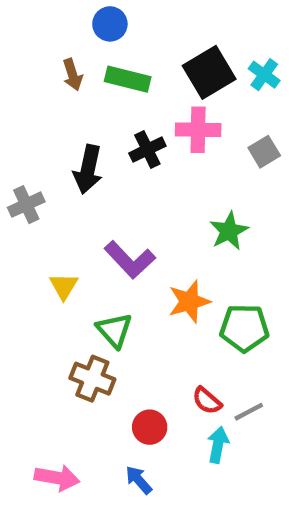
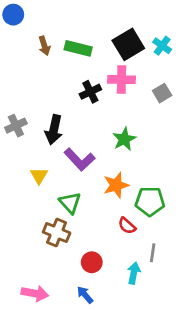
blue circle: (110, 24) -> (13, 15), moved
black arrow: (88, 169) -> (54, 130), moved
green star: (229, 231) -> (124, 139), moved
red semicircle: (207, 401) -> (127, 226), moved
gray line: (249, 412) -> (153, 253), turned -54

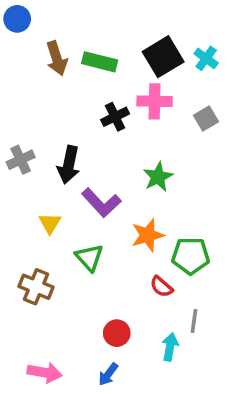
brown arrow: (44, 46) -> (57, 58), size x1.4
brown cross: (57, 232) -> (36, 287), moved
blue arrow: (85, 295) -> (108, 374), turned -102

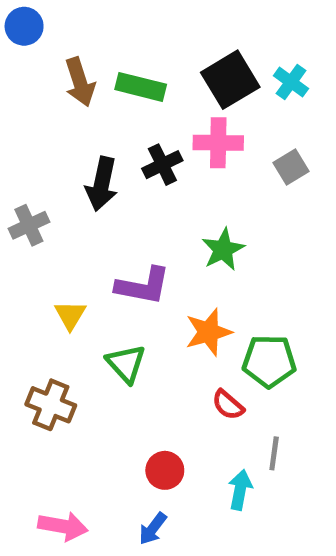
black arrow: (69, 165) -> (102, 184), moved
purple L-shape: (101, 203) -> (143, 286), turned -36

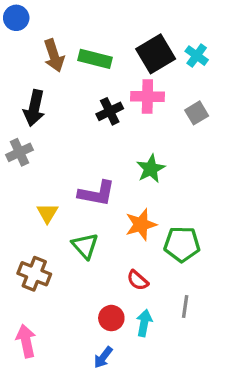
black arrow: (102, 184) -> (34, 108), moved
red semicircle: (228, 405) -> (138, 280), moved
cyan arrow: (240, 490) -> (144, 323), moved
pink arrow: (63, 526) -> (26, 341), moved, turned -112

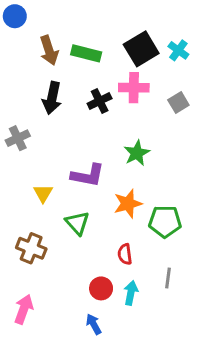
black arrow: (34, 108) -> (52, 98), moved
red semicircle: (138, 280) -> (125, 254), turned 42
pink arrow: (26, 341) -> (24, 309), turned 32
blue arrow: (103, 357) -> (94, 324), turned 114

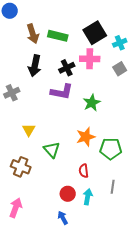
cyan cross: (178, 50) -> (120, 43), moved, turned 32
purple L-shape: (88, 175) -> (62, 92), moved

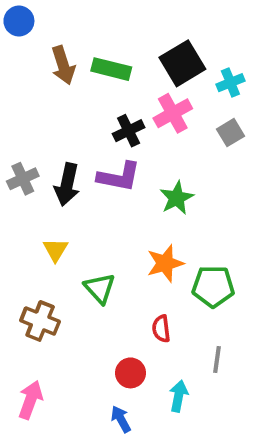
pink cross: (90, 59) -> (173, 113), turned -30
black arrow: (35, 66) -> (67, 184), moved
cyan arrow: (88, 197) -> (179, 396), moved

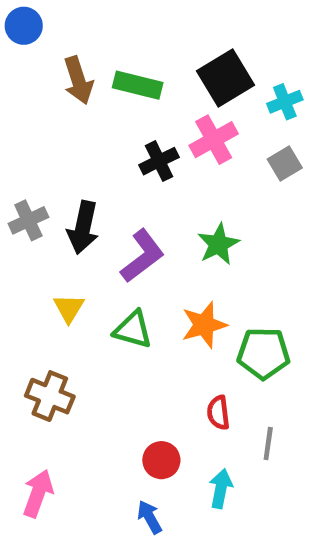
purple L-shape: (119, 177) -> (142, 256), moved, turned -48
green triangle: (100, 288) -> (133, 330), moved, turned -32
red semicircle: (161, 329) -> (218, 413), moved

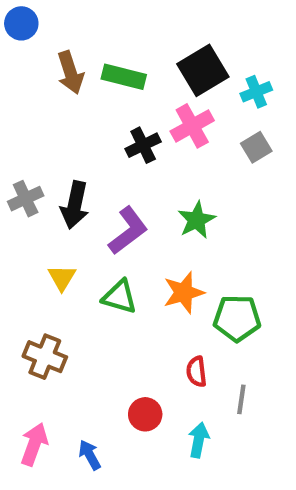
blue arrow: (150, 517) -> (90, 455), moved

